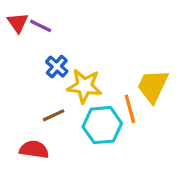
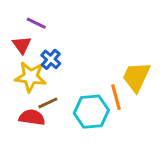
red triangle: (18, 23) -> (22, 45), moved
yellow star: (84, 86) -> (30, 77), moved
red semicircle: (34, 149) -> (32, 117), moved

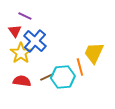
blue cross: (51, 59) -> (35, 41), size x1.6
yellow star: (30, 77) -> (21, 53), turned 30
brown line: (48, 103) -> (47, 77), moved

